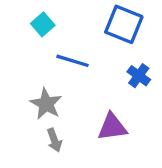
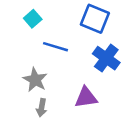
blue cross: (139, 76) -> (106, 58), size x1.5
gray arrow: (54, 140) -> (42, 108), turned 30

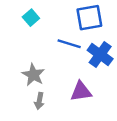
blue square: (95, 19) -> (89, 18), turned -32
blue line: (56, 47) -> (69, 44), moved

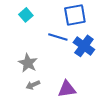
purple triangle: (81, 91) -> (67, 89), moved
gray arrow: (39, 101) -> (33, 85), turned 56

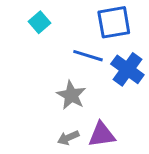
gray star: (28, 63) -> (71, 95), moved
gray arrow: (33, 85) -> (68, 138), moved

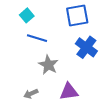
blue line: (88, 56) -> (37, 38), moved
gray arrow: (68, 138) -> (31, 94), moved

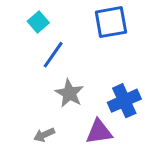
blue line: (37, 38) -> (53, 55), turned -72
blue cross: (86, 47) -> (124, 101), moved, turned 30

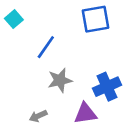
cyan square: (38, 22) -> (14, 19), moved
gray star: (69, 93) -> (60, 80), turned 30

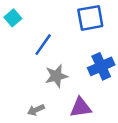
blue cross: (107, 87) -> (101, 66), moved

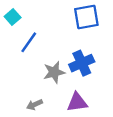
blue line: (43, 45) -> (29, 42), moved
blue cross: (101, 66) -> (82, 63), moved

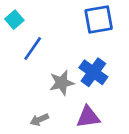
blue cross: (82, 63) -> (93, 72), turned -30

